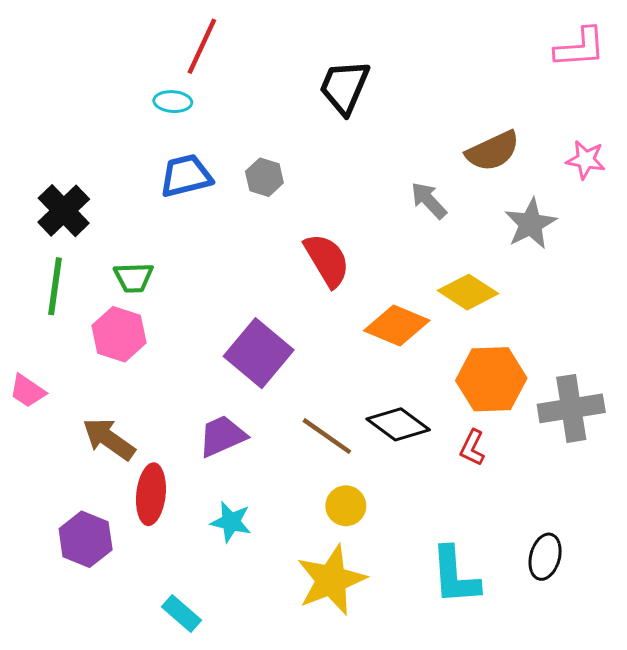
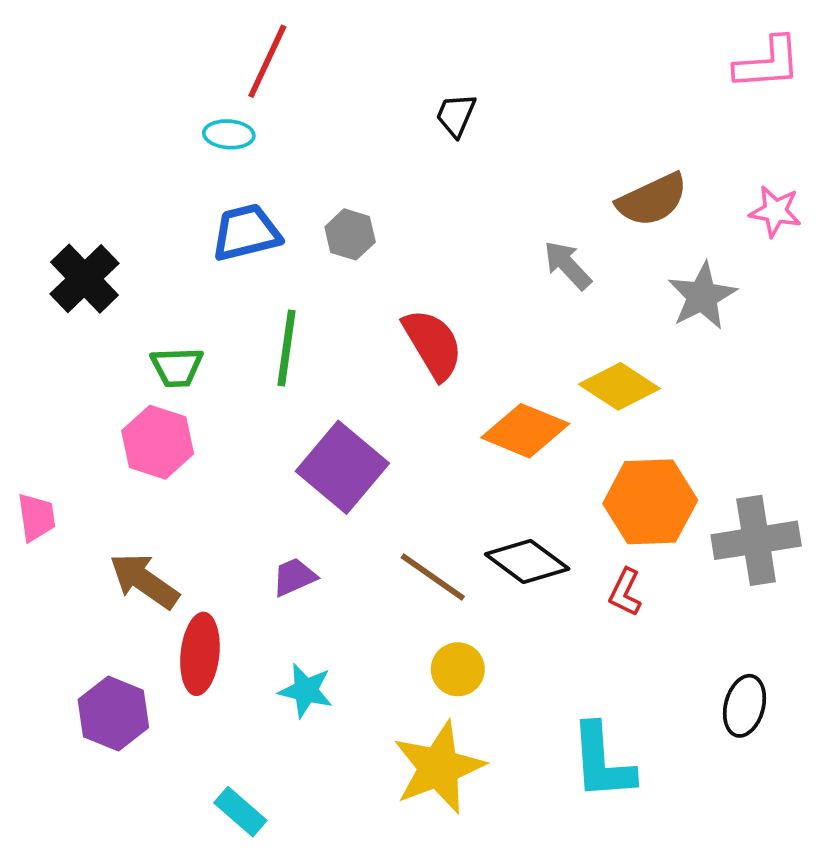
black trapezoid: (344, 87) -> (456, 115), size x0.6
green line: (55, 286) -> (287, 348), moved
pink trapezoid: (27, 391) -> (36, 517), turned -132
purple trapezoid: (222, 436) -> (294, 577), size x0.7
black ellipse: (545, 557) -> (745, 706), moved

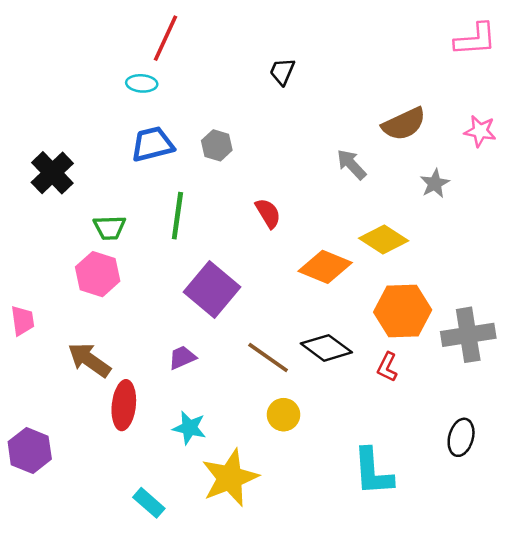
gray star: (702, 296) -> (435, 184), size x0.7
red semicircle: (433, 344) -> (268, 213), size x0.7
purple hexagon: (113, 714) -> (30, 450), moved
yellow star: (439, 767) -> (230, 478), moved

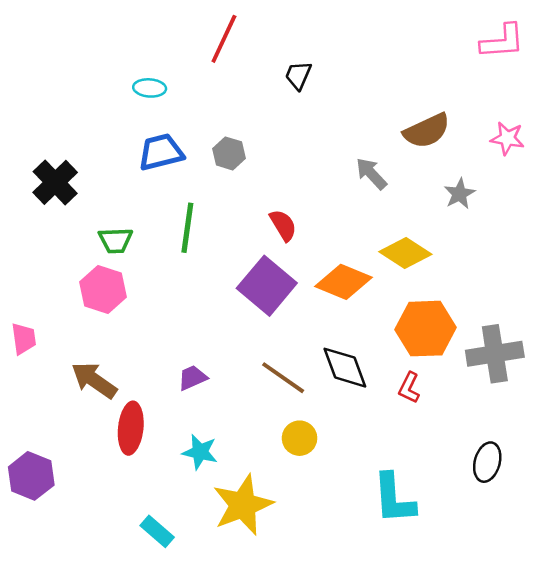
red line: (166, 38) -> (224, 39), moved
purple square: (212, 290) -> (267, 286), moved
black diamond: (326, 348) -> (345, 368), turned 33

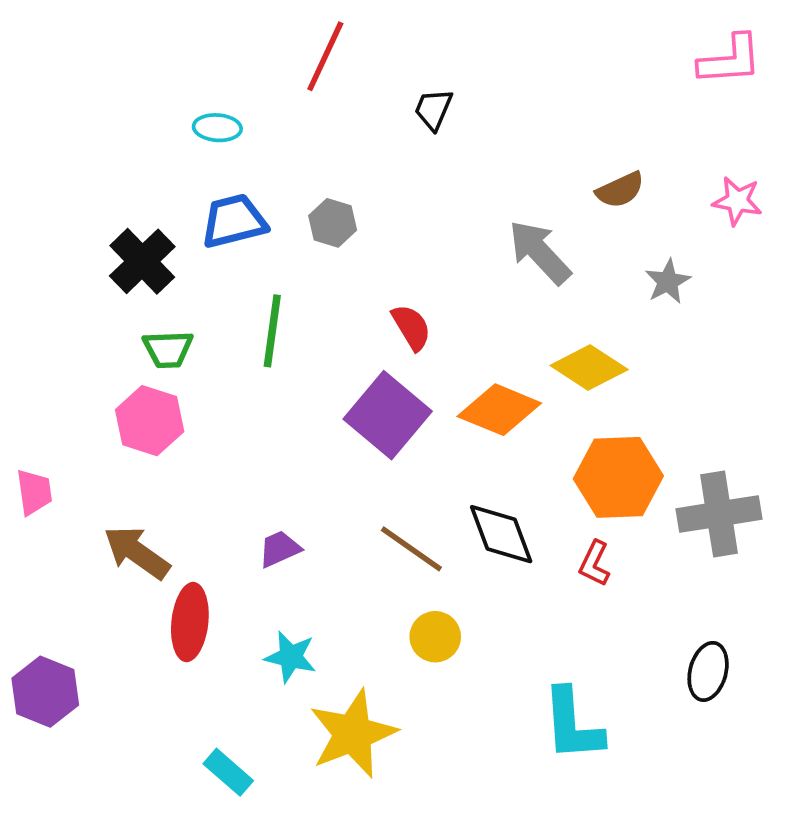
brown semicircle: (427, 131) -> (620, 190), size x0.7
gray arrow: (371, 174) -> (540, 252), size x1.4
black cross: (55, 182) -> (142, 261), moved

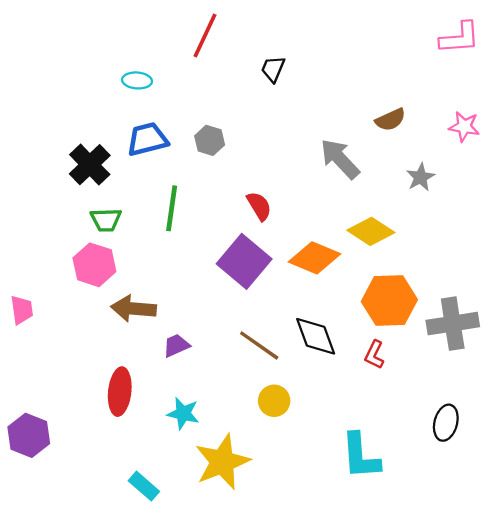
brown arrow: (137, 552) -> (134, 309), moved, turned -30

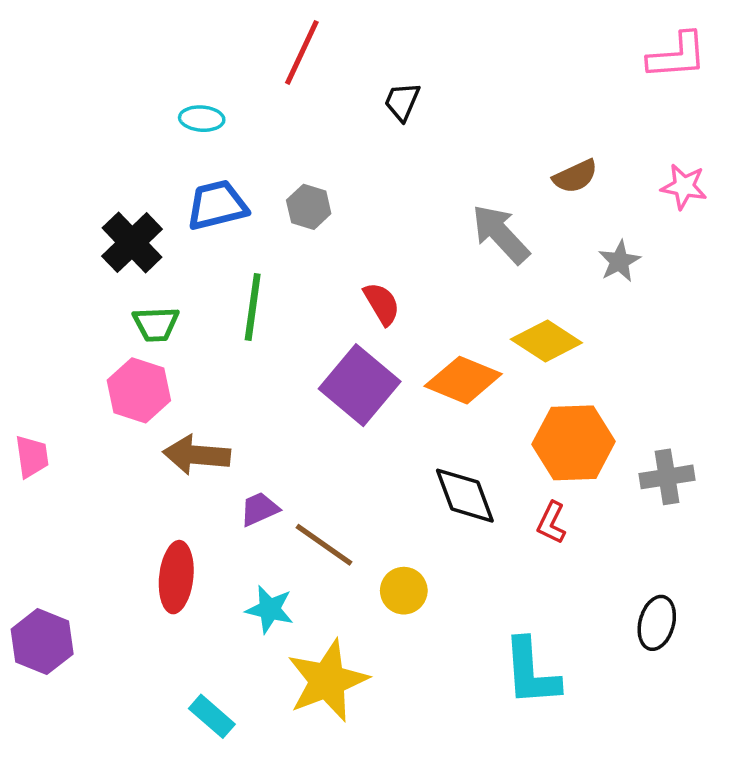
gray cross: (453, 324) -> (667, 477), size x0.7
brown line: (259, 345) -> (324, 545), moved

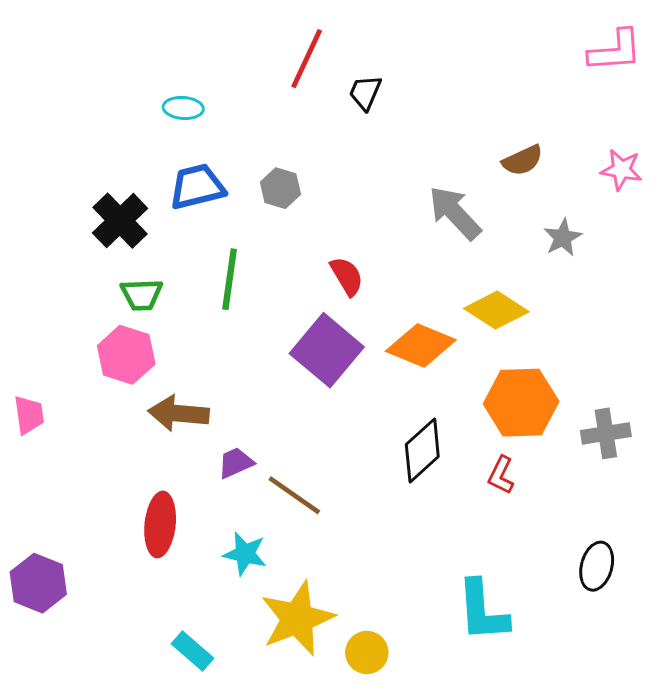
red line: (302, 52) -> (307, 59), moved
black diamond: (465, 496) -> (422, 450), turned 68
yellow circle: (404, 591) -> (367, 653), moved

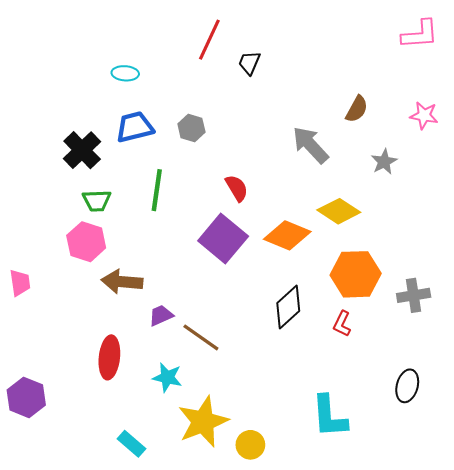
brown semicircle: (523, 160) -> (357, 109), turned -36

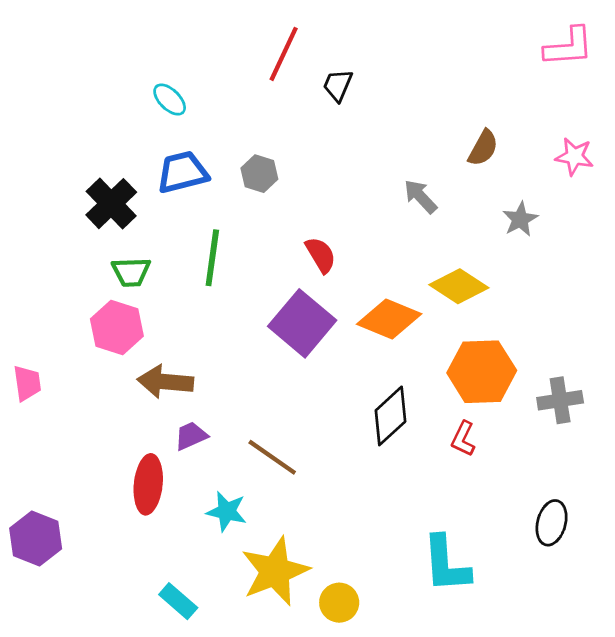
cyan ellipse: (125, 73) -> (170, 100), turned 40
gray arrow: (310, 145) -> (420, 196), size x0.7
purple trapezoid: (161, 315) -> (191, 436), moved

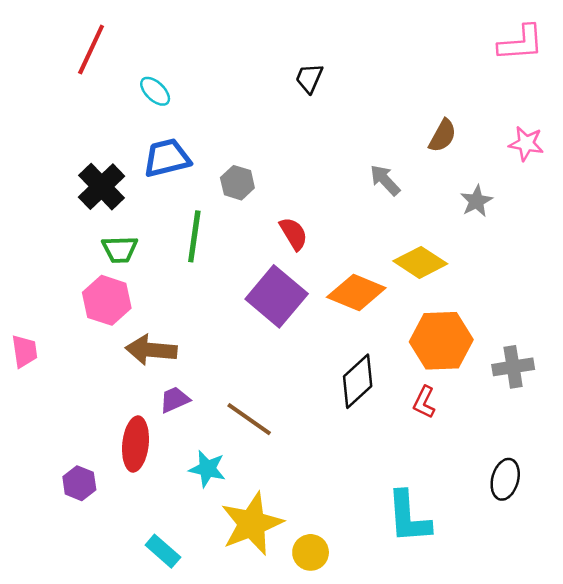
red line: (284, 54) -> (91, 49), moved
gray hexagon: (259, 174) -> (237, 183), moved
purple hexagon: (36, 538) -> (79, 483), moved, size x0.7

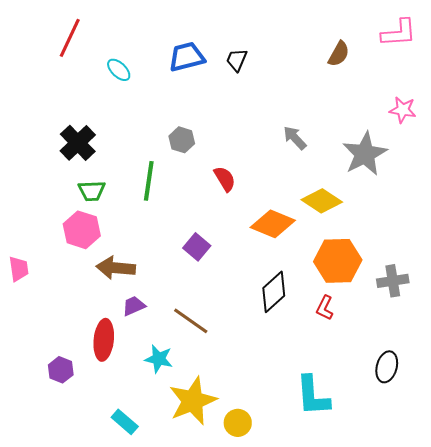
brown semicircle: (443, 136) -> (339, 54), moved
blue trapezoid: (167, 158) -> (187, 57), moved
gray star: (476, 201) -> (365, 154), size x1.8
purple square: (277, 296) -> (197, 247), moved, size x0.6

